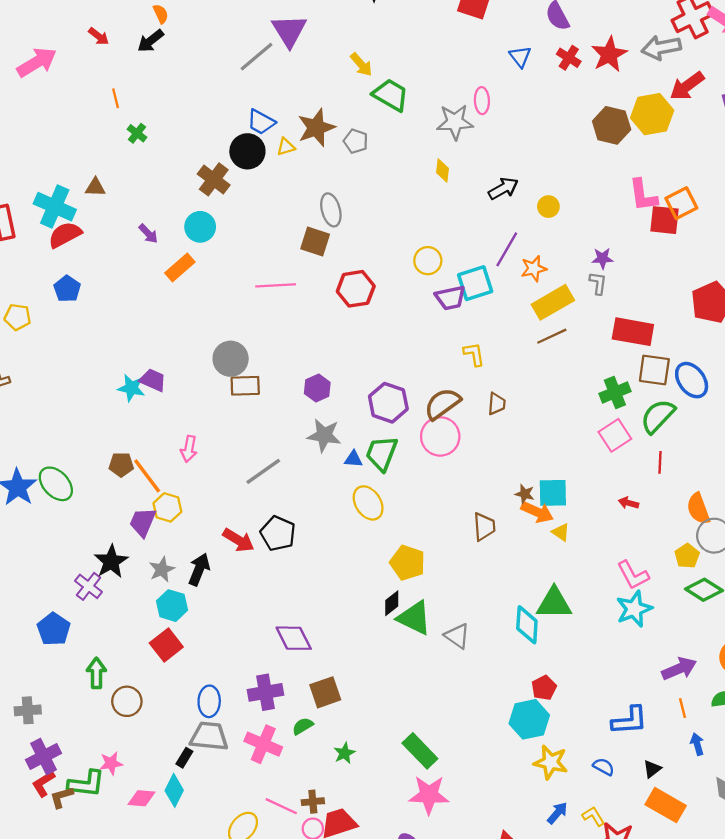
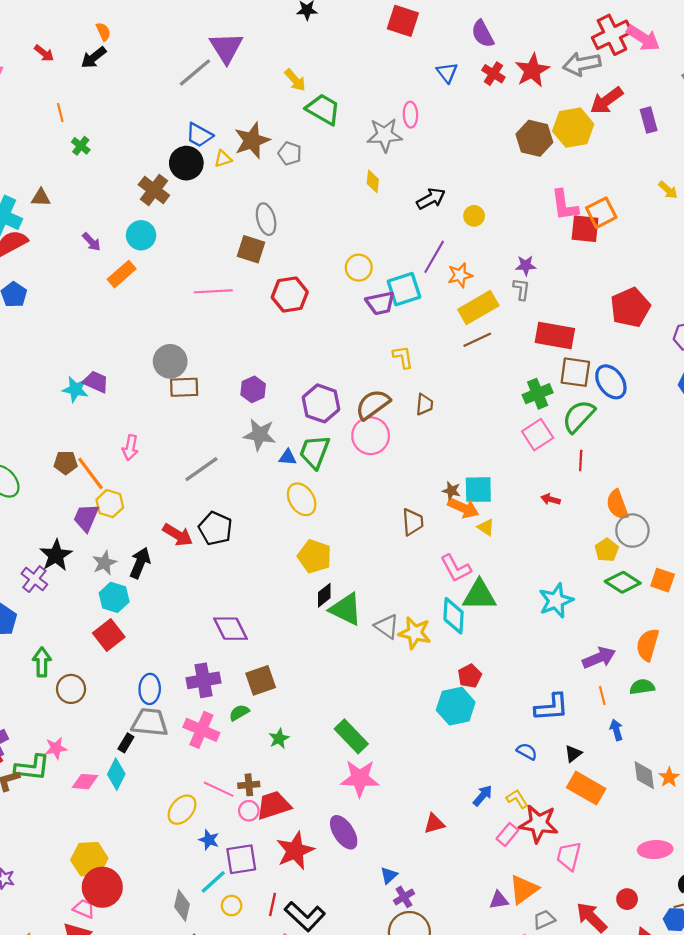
yellow pentagon: (408, 563) -> (315, 556), moved
pink L-shape: (633, 575) -> (456, 568), moved
yellow star: (551, 762) -> (415, 633), moved

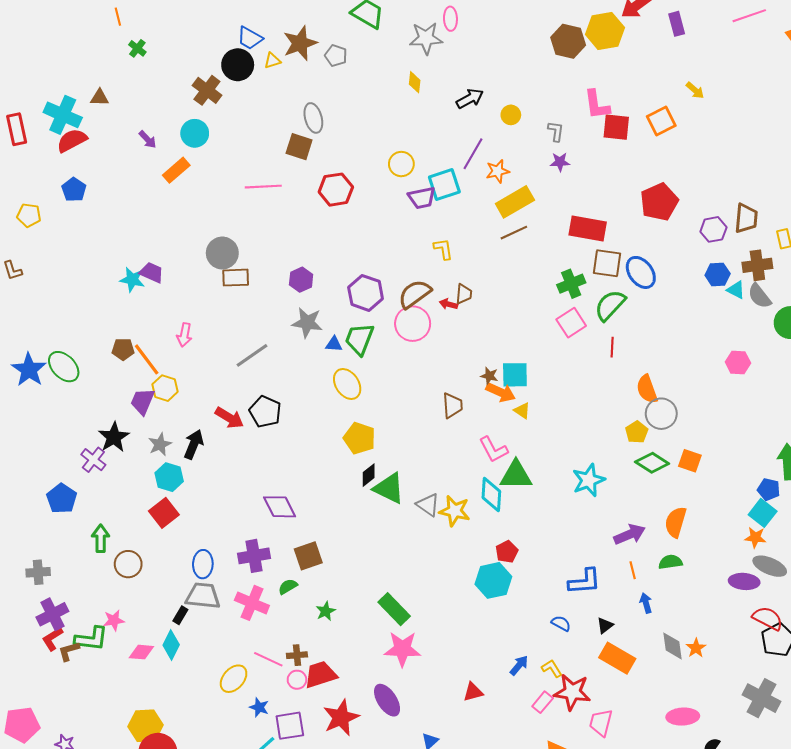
orange square: (601, 213) -> (661, 121), moved
gray L-shape: (521, 289) -> (556, 131), moved
red arrow: (551, 499) -> (448, 304), moved

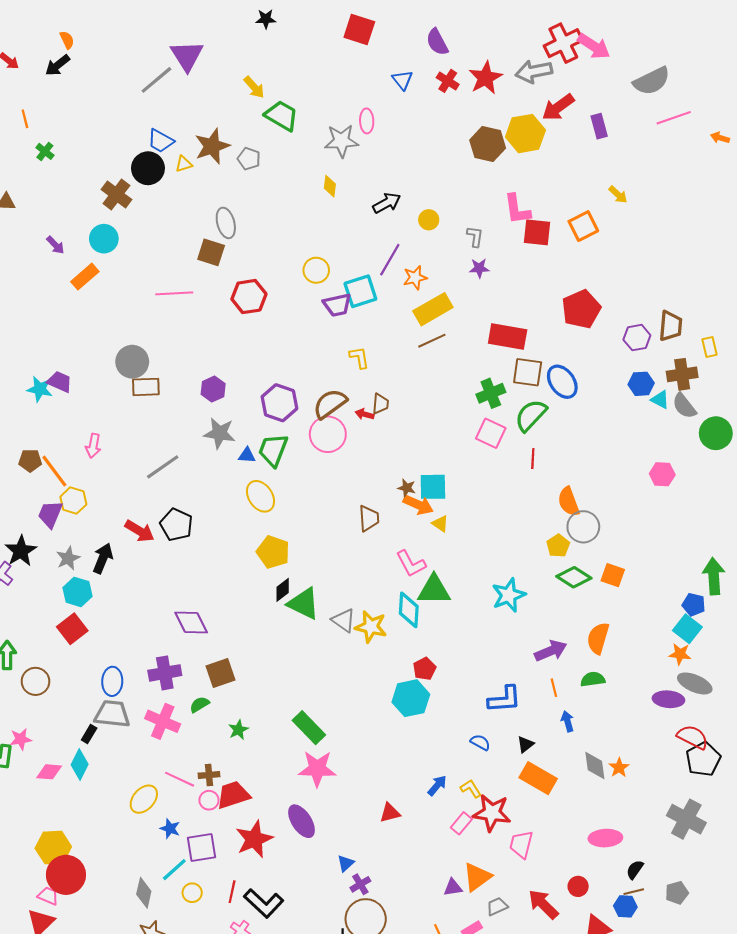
pink square: (571, 323) -> (491, 433), turned -32

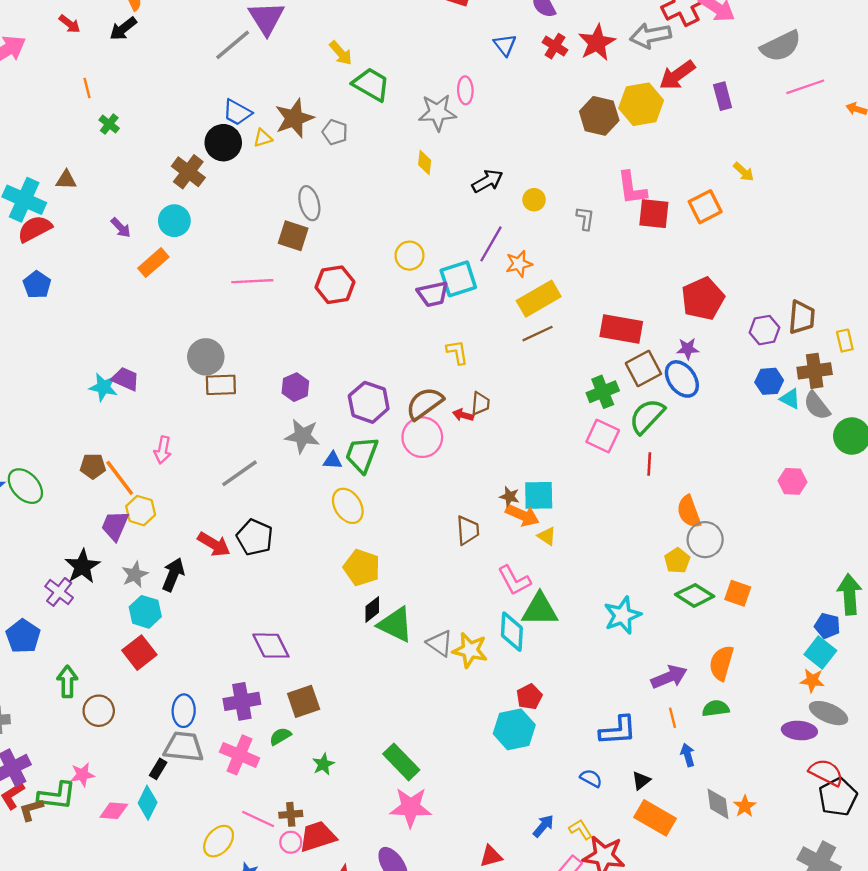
purple star: (479, 268) -> (688, 349), moved
brown square: (528, 372) -> (643, 369), turned -36

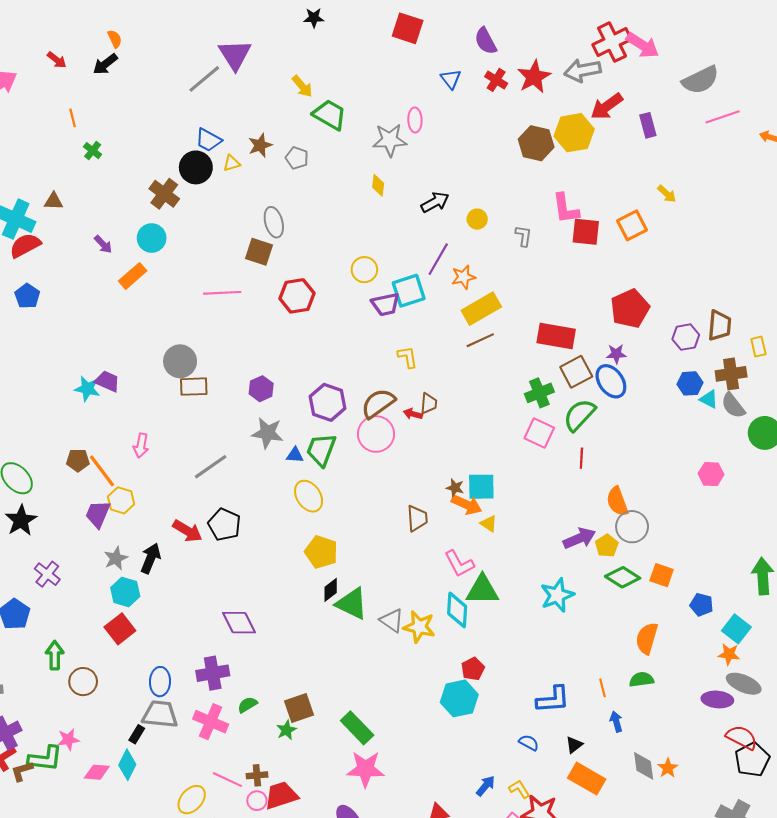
brown star: (294, 118) -> (260, 145), size x0.7
black star: (82, 566) -> (21, 520), moved
blue pentagon: (827, 626) -> (702, 605), moved
purple arrow: (669, 677) -> (579, 538), moved
brown square: (304, 701) -> (299, 708), moved

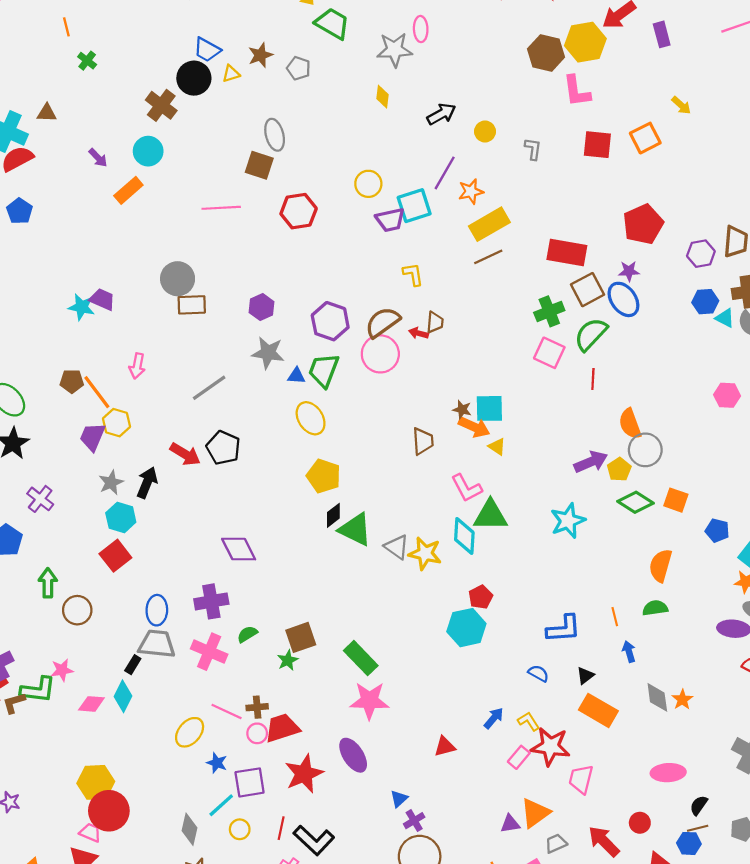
pink L-shape: (566, 209) -> (577, 91), moved

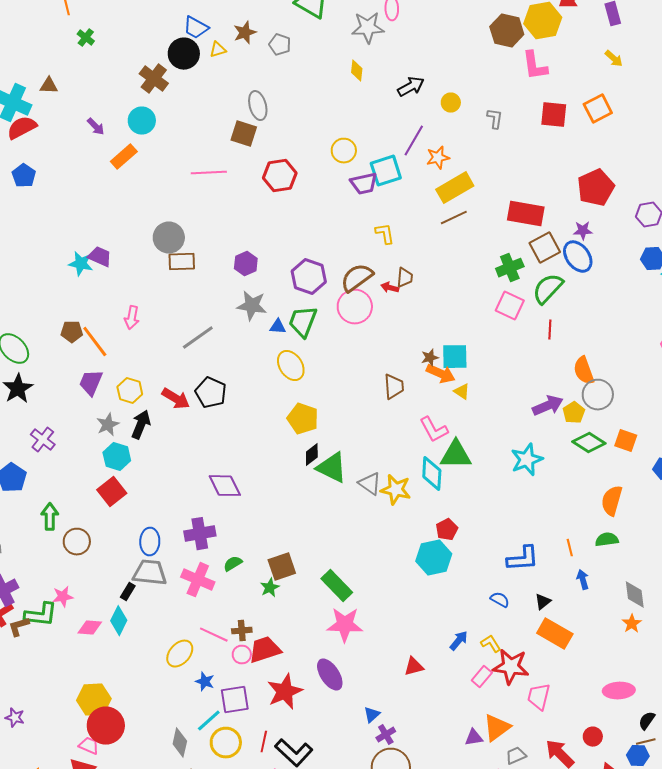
yellow arrow: (681, 105) -> (614, 59), moved
brown star: (462, 410) -> (430, 358), turned -30
yellow hexagon: (116, 423) -> (130, 391), moved
gray diamond: (657, 697) -> (635, 595), moved
yellow circle: (240, 829) -> (226, 743), size x1.6

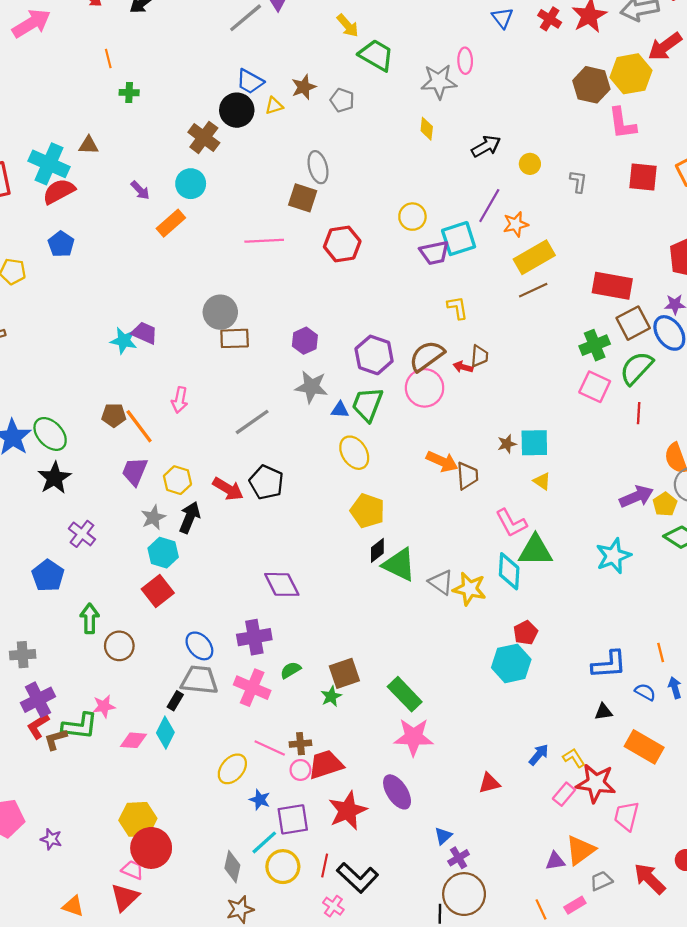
green cross: (86, 38) -> (129, 93), turned -36
orange arrow: (441, 374) -> (442, 461), moved
blue ellipse: (150, 542) -> (199, 646), turned -44
blue semicircle: (500, 600) -> (645, 692), moved
black triangle: (543, 602) -> (603, 712), moved, turned 30

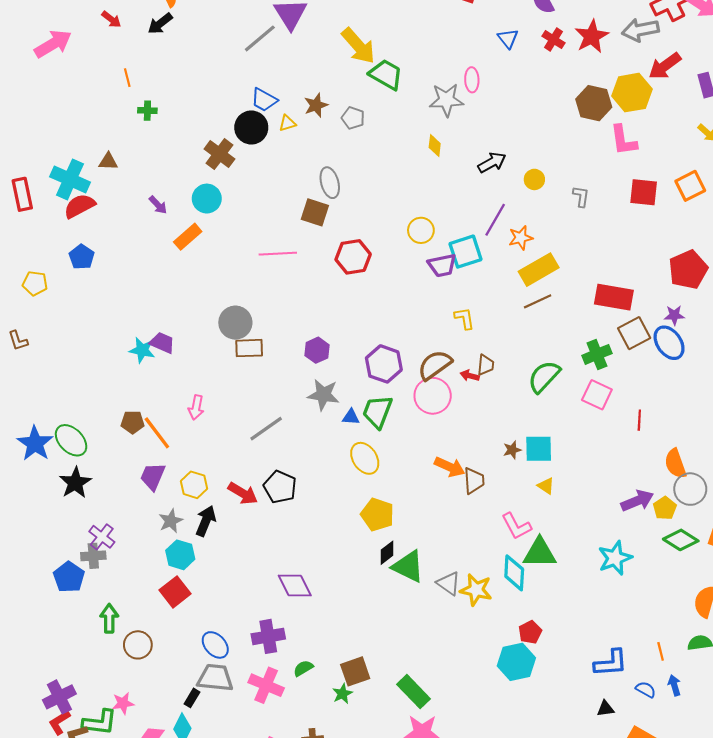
yellow arrow: (348, 26) -> (358, 46), size x1.6
green semicircle: (636, 368) -> (544, 377), moved
gray cross: (23, 655) -> (93, 556), moved

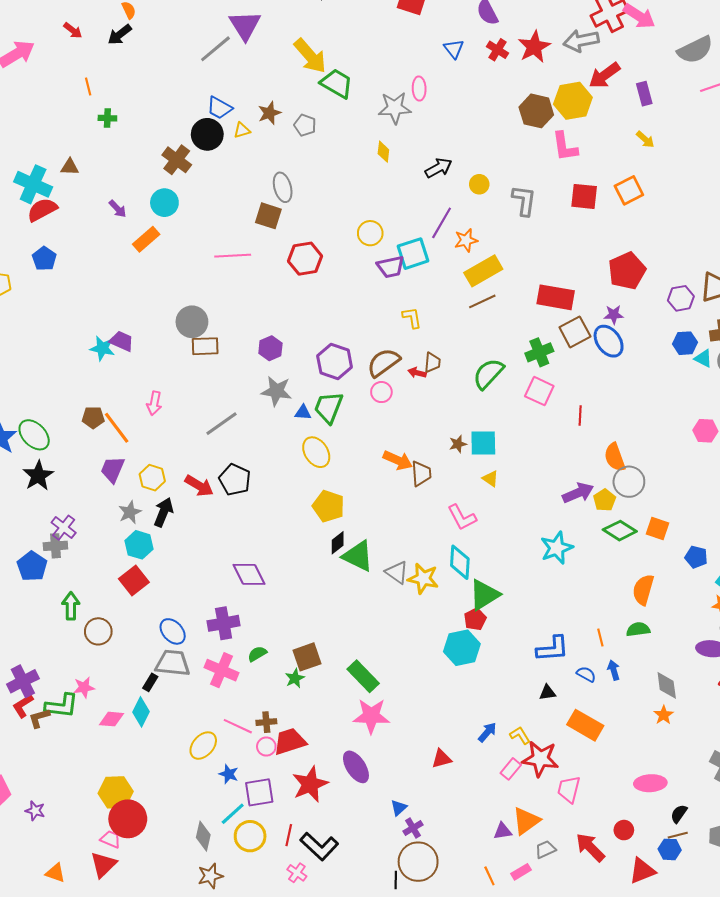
gray L-shape: (581, 196) -> (524, 201), size x1.5
pink circle: (433, 396) -> (381, 392), size x0.6
green triangle: (540, 553) -> (484, 595), moved, turned -32

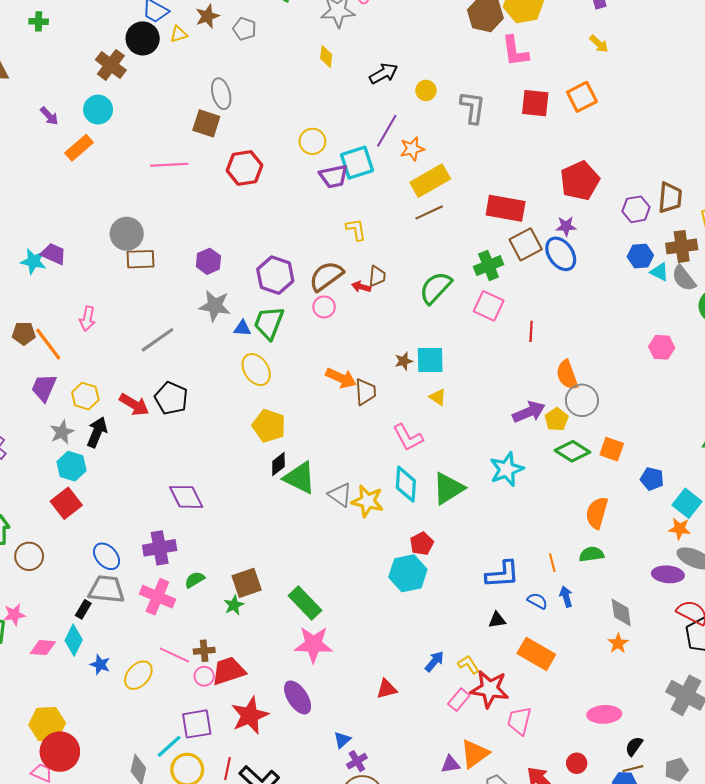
green triangle: (484, 595) -> (448, 488), moved
blue star: (229, 774) -> (100, 665), moved

